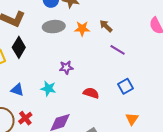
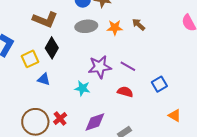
purple line: (118, 50) -> (128, 66), moved
purple star: (66, 67) -> (100, 67), size x1.6
blue triangle: (17, 90) -> (44, 79), moved
orange triangle: (132, 119) -> (175, 116), moved, turned -32

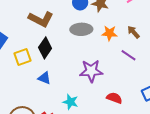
purple line: (128, 66) -> (128, 55), moved
blue triangle: (44, 79) -> (44, 78), moved
cyan star: (82, 88) -> (70, 102), moved

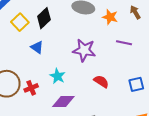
brown arrow: (133, 32) -> (135, 12), moved
purple line: (128, 55) -> (124, 43), turned -35
yellow square: (22, 57) -> (20, 22), turned -36

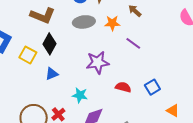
purple line: (124, 43) -> (133, 43), turned 42
blue triangle: (37, 47) -> (52, 74), turned -40
blue square: (136, 84) -> (152, 87), moved

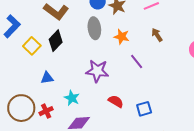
brown arrow: (135, 11) -> (157, 35), moved
gray ellipse: (84, 22) -> (94, 28), turned 75
blue triangle: (52, 74) -> (47, 78), moved

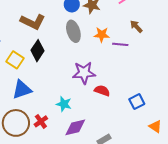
purple line: (137, 62) -> (120, 44), moved, turned -35
blue triangle: (47, 78) -> (22, 90), moved, size x1.5
red semicircle: (116, 101) -> (102, 91), moved

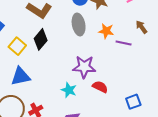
cyan star: (64, 104) -> (69, 90), moved

